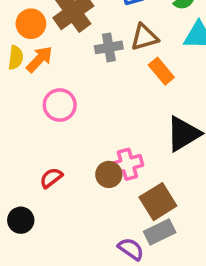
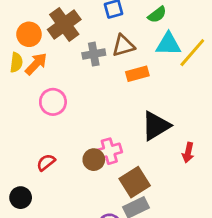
orange rectangle: (161, 71) -> (137, 74), turned -65

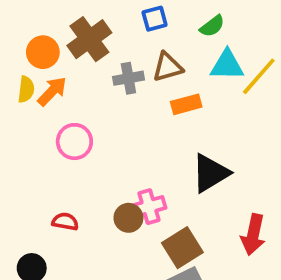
red arrow: (188, 153) -> (253, 235), moved, size x1.5
red semicircle: (46, 162) -> (65, 222), turned 48

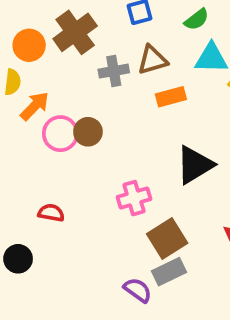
orange arrow: (52, 91) -> (35, 106), moved
brown circle: (128, 218) -> (88, 132), moved

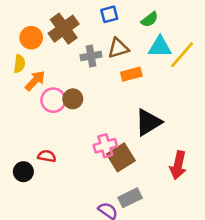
brown square: (167, 239) -> (121, 157), moved
black circle: (18, 259) -> (23, 172), moved

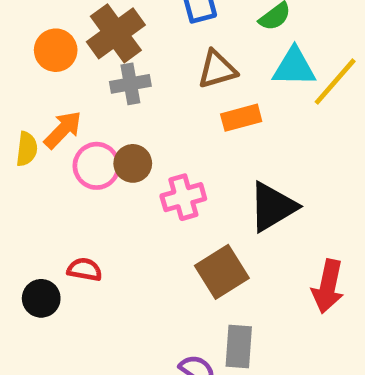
gray cross: (91, 56) -> (130, 84), moved
yellow semicircle: (19, 64) -> (27, 149), moved
pink cross: (105, 146) -> (183, 197), moved
gray rectangle: (130, 198) -> (239, 347), turned -60

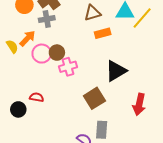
gray cross: (130, 84) -> (47, 19), moved
yellow semicircle: (27, 149) -> (12, 46), turned -40
pink cross: (183, 197) -> (68, 67), moved

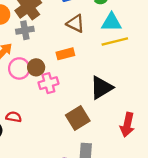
brown triangle: (92, 13) -> (75, 23), turned 42
yellow line: (142, 18) -> (115, 41), moved, turned 35
orange rectangle: (103, 33) -> (65, 54), moved

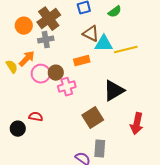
cyan triangle: (111, 22) -> (104, 44), moved

